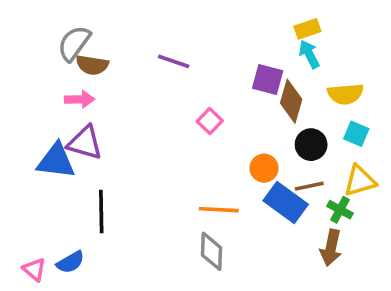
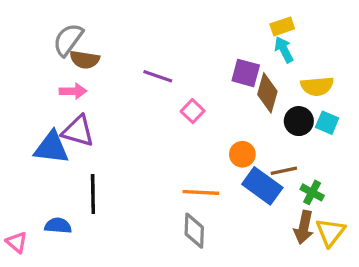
purple line: (174, 61) -> (158, 76), moved
black circle: (311, 145) -> (299, 121), moved
yellow triangle: (360, 181) -> (330, 232), moved, turned -36
blue semicircle: (70, 262) -> (58, 226), moved, turned -145
pink triangle: (34, 269) -> (17, 242), moved

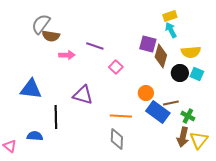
pink arrow: (73, 91) -> (67, 55), moved
purple triangle: (78, 131) -> (83, 95), moved

